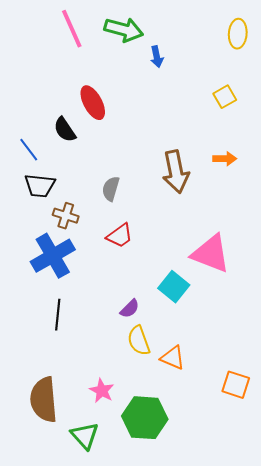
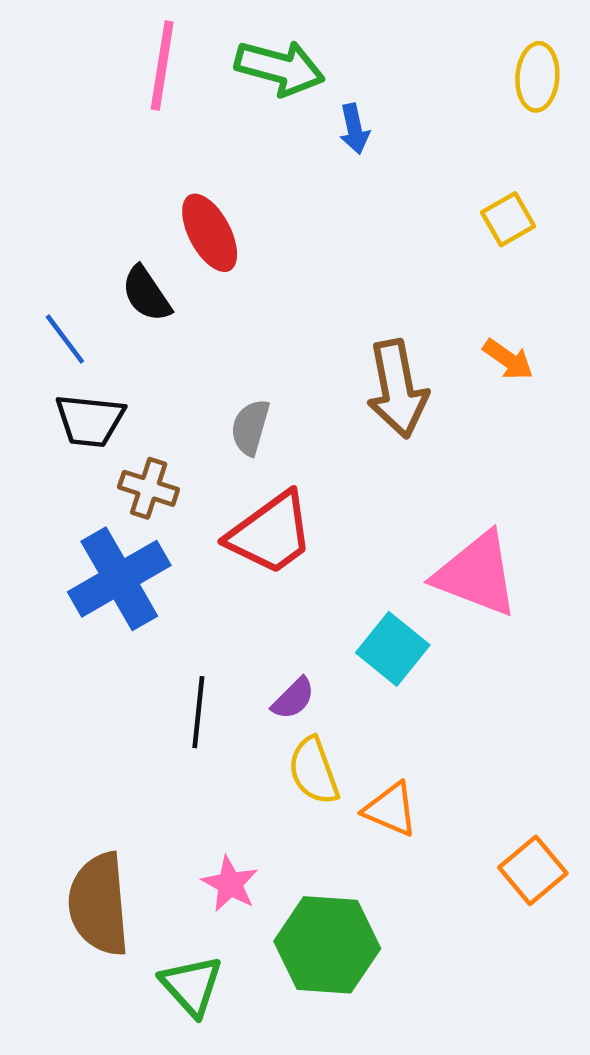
pink line: (72, 29) -> (162, 66), turned 33
orange arrow: (225, 159) -> (508, 359), turned 35
red trapezoid: (120, 236) -> (271, 533), size x1.5
black line: (58, 315) -> (198, 712), moved
orange square: (236, 385) -> (533, 870), turned 32

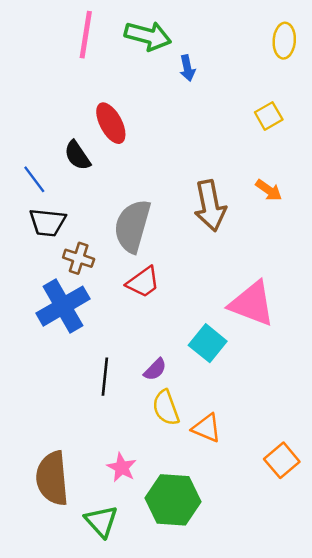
gray semicircle: (250, 427) -> (132, 226), size x1.8
red trapezoid: (271, 533) -> (143, 282), size x0.7

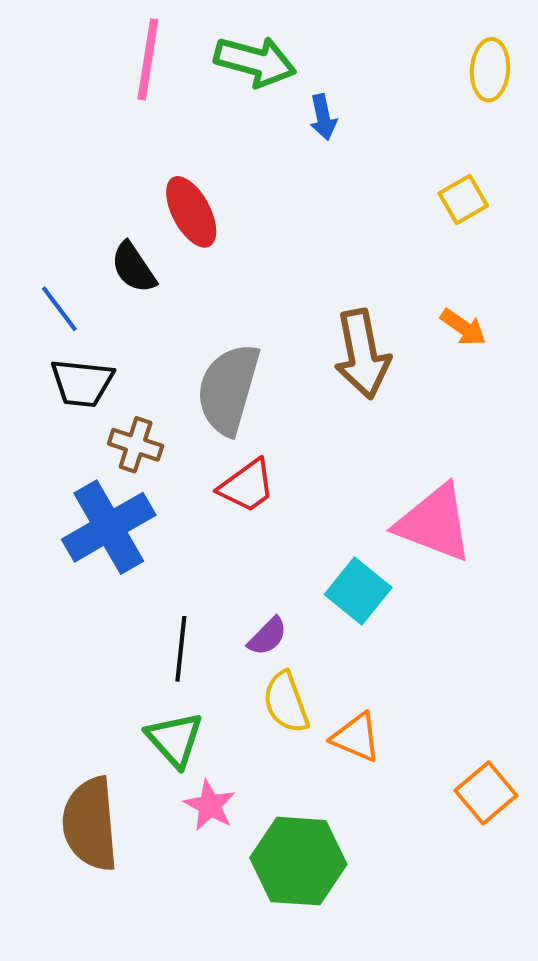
green triangle: (101, 521) -> (175, 739), moved

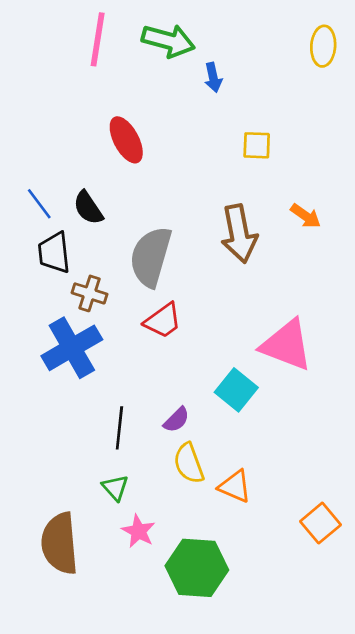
yellow square: (463, 200) -> (257, 145), moved, turned 32
black semicircle: (133, 268) -> (88, 208), moved
black trapezoid: (82, 383) -> (54, 253), turned 78
green triangle: (175, 739) -> (115, 488), size x0.7

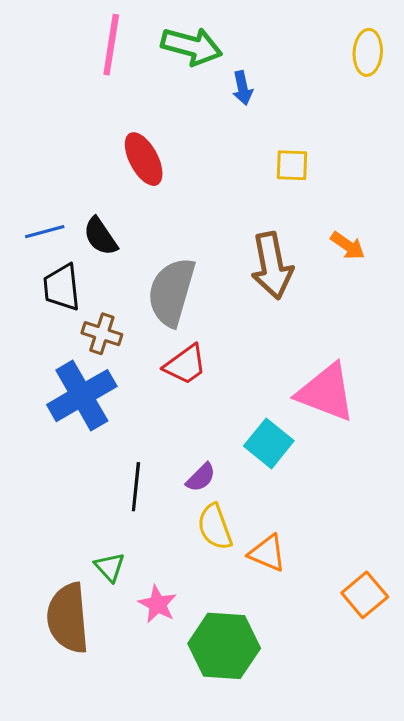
blue line: (39, 204) -> (45, 232), turned -68
green triangle: (115, 488) -> (110, 567), moved

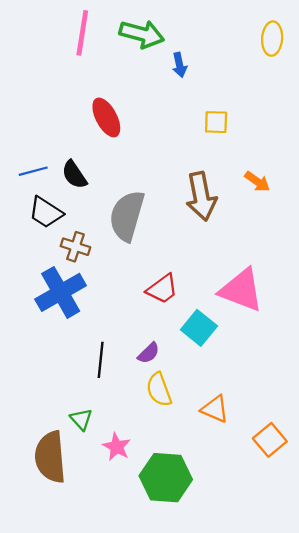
black trapezoid: (62, 287) -> (46, 212), turned -51
red trapezoid: (185, 365) -> (162, 289), moved
orange triangle: (267, 553) -> (215, 409), moved

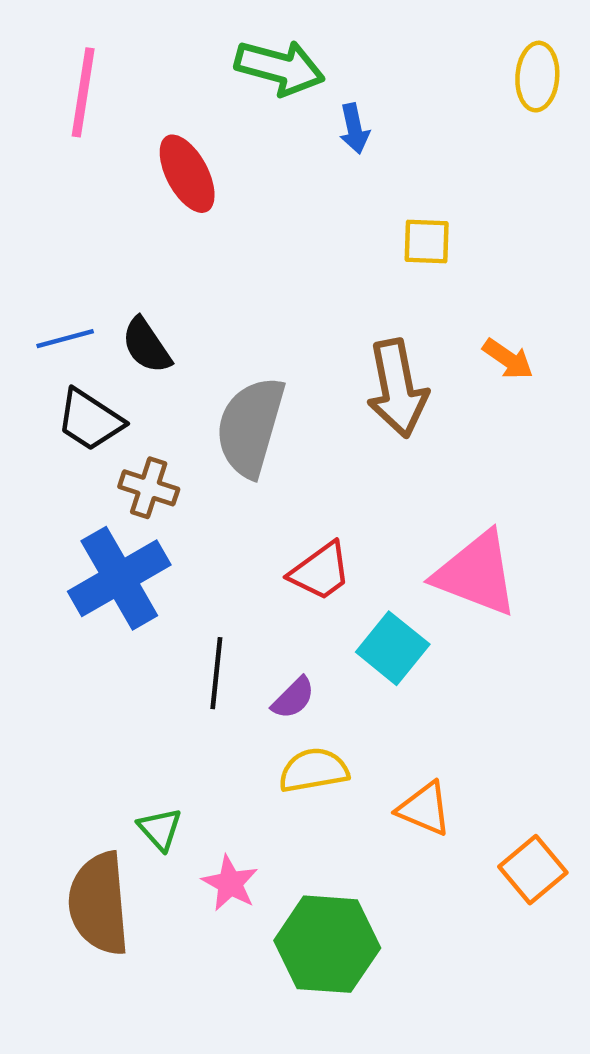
pink line: (82, 33) -> (83, 92), moved
red ellipse: (106, 117) -> (187, 174), moved
black line: (101, 360) -> (216, 673), moved
yellow semicircle: (159, 390) -> (314, 770), turned 100

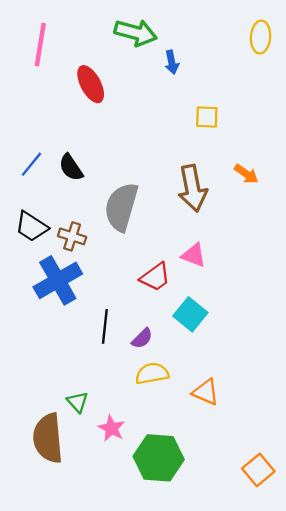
blue line: (65, 339) -> (31, 164), turned -36
black trapezoid: (90, 420) -> (31, 227), moved
pink triangle: (476, 574) -> (194, 255), moved, size x0.6
orange square: (533, 870) -> (258, 470), moved

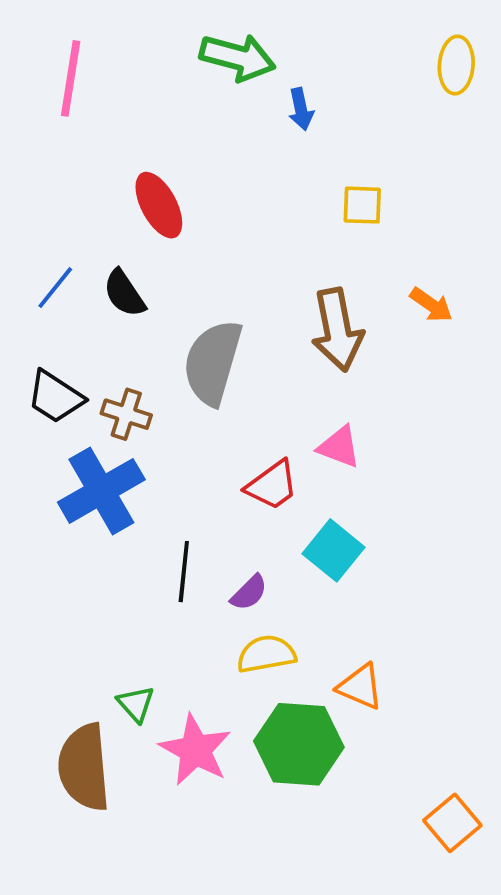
red ellipse: (91, 84) -> (159, 205), moved
pink star: (111, 428) -> (195, 750), size x1.5
green hexagon: (159, 458) -> (299, 744), moved

